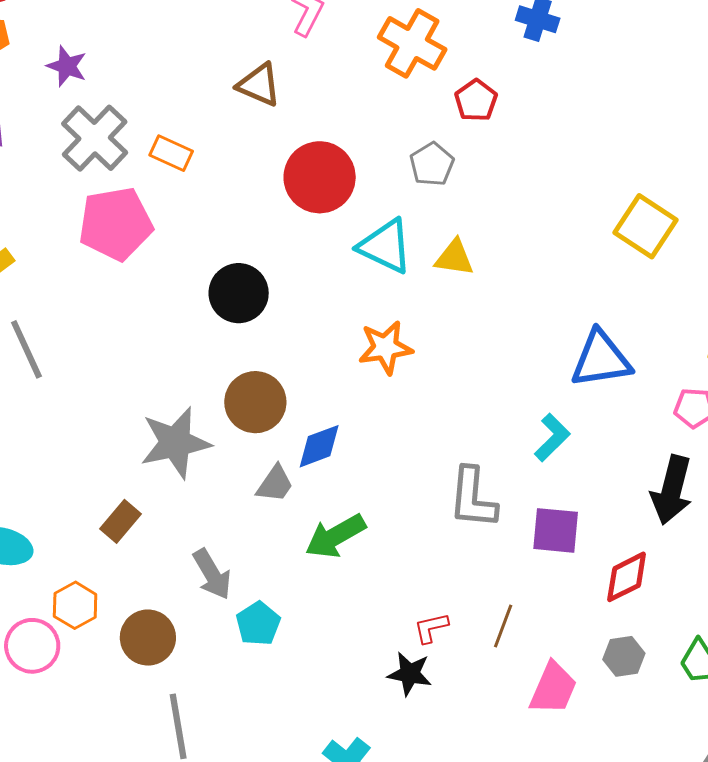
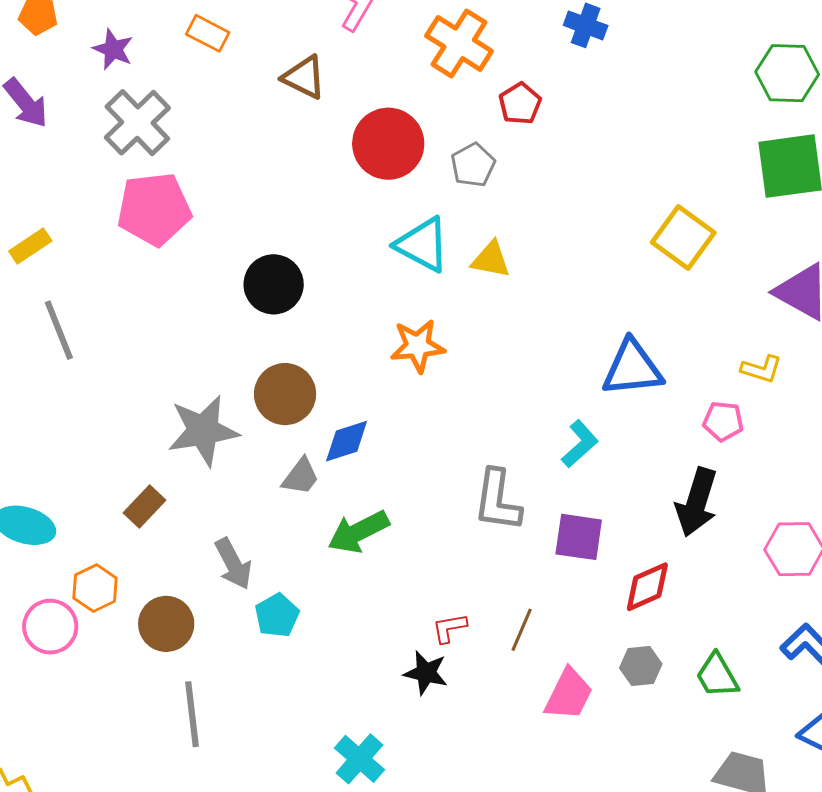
orange rectangle: (171, 153) -> (208, 33), moved
red circle: (320, 177) -> (388, 144), moved

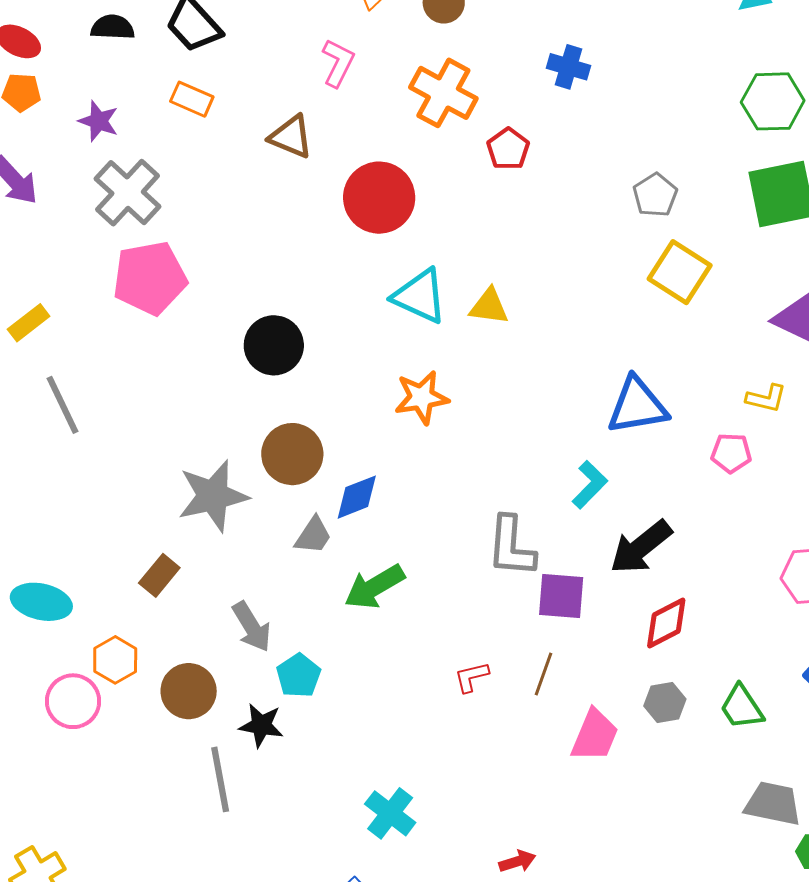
gray pentagon: (473, 165) -> (655, 195), moved
black arrow: (697, 502) -> (641, 547), moved, turned 38
purple square: (579, 537) -> (561, 596), moved
black star: (426, 673) -> (261, 725), moved

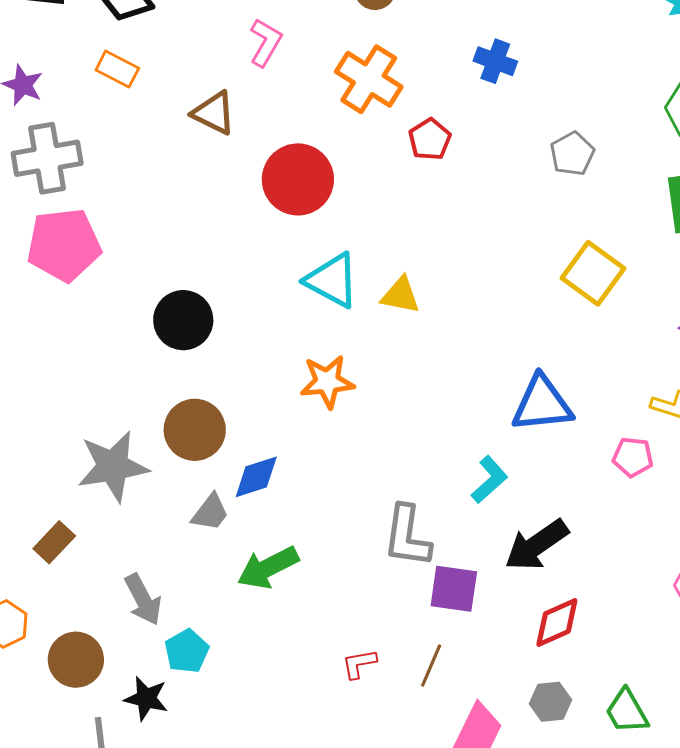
gray cross: (128, 193) -> (47, 158), turned 34
gray pentagon: (655, 195) -> (572, 154), moved

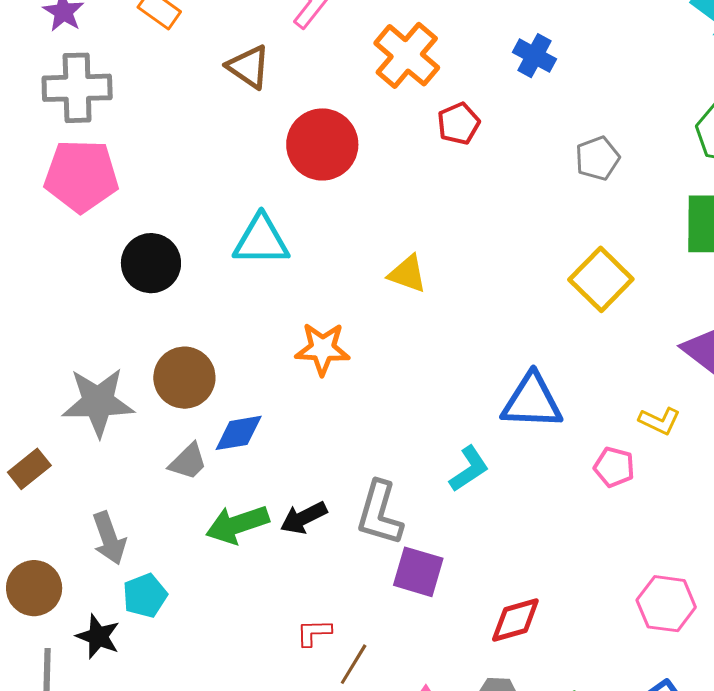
cyan triangle: (332, 280) -> (261, 240), moved, turned -36
black circle: (183, 320) -> (151, 263), moved
black arrow: (537, 545) -> (304, 518), moved, size x0.7
brown line: (431, 665) -> (354, 664), moved

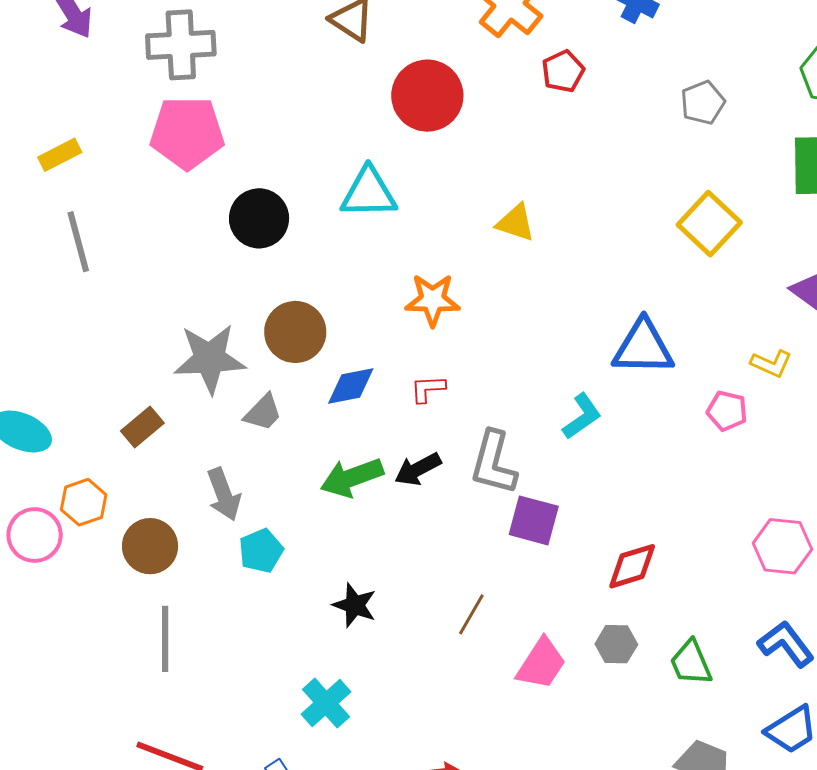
gray trapezoid: (188, 462) -> (263, 412), moved
red L-shape: (314, 633) -> (428, 389), moved
black star: (98, 637) -> (355, 605), moved

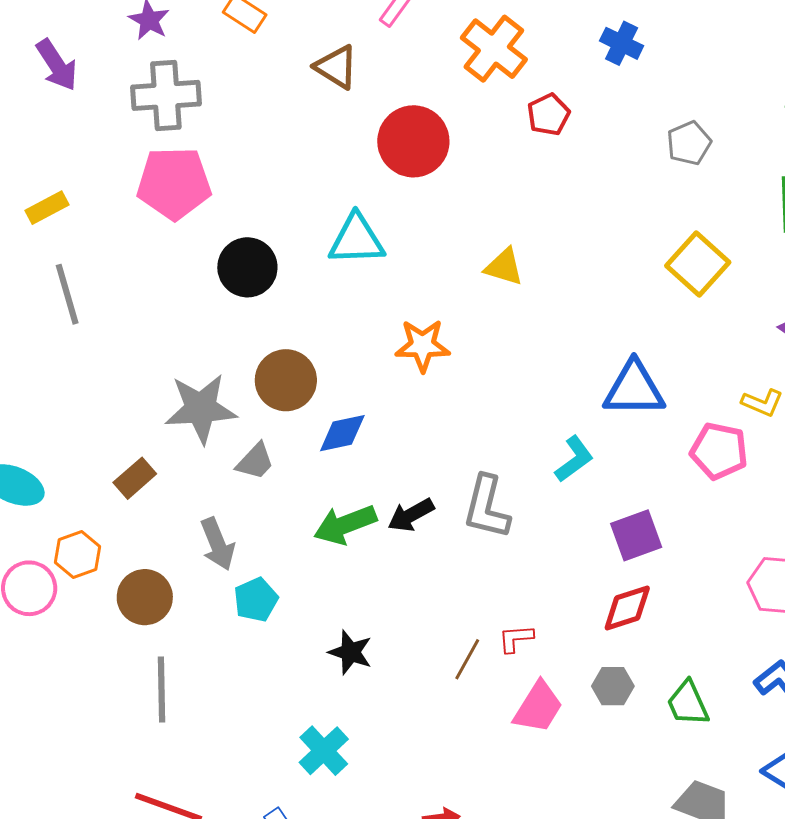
red L-shape: (428, 389) -> (516, 638), moved
pink pentagon: (727, 411) -> (719, 451), size x1.4
purple square: (534, 520) -> (636, 535), moved, turned -34

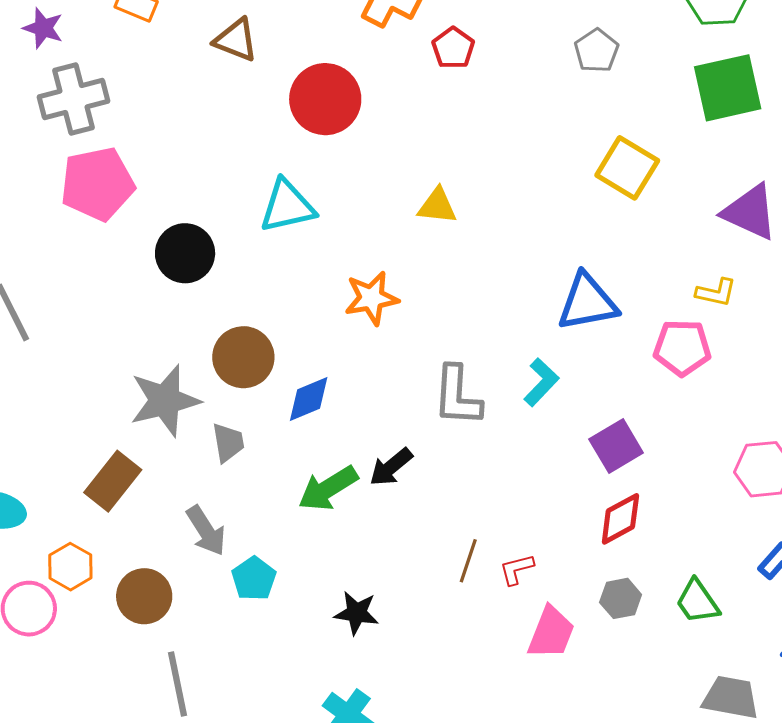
gray trapezoid: (255, 461) -> (228, 443), turned -42
brown rectangle: (135, 478) -> (113, 481), size x1.4
gray L-shape: (487, 507) -> (457, 396), moved
brown line: (467, 659) -> (468, 561), moved

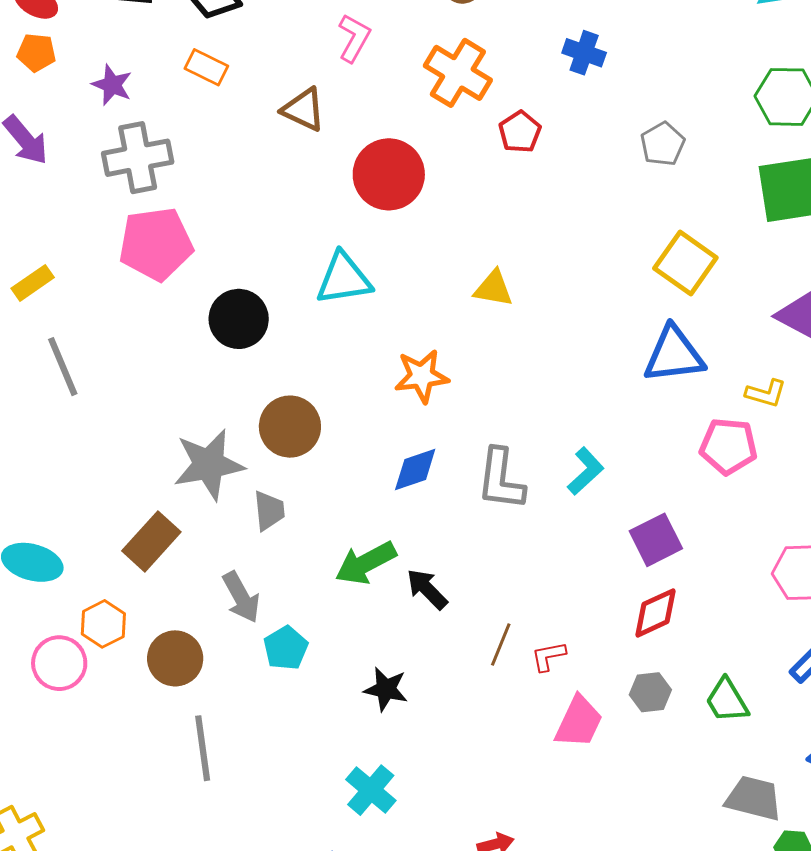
blue triangle: (587, 302) -> (674, 355), moved
blue diamond: (309, 399) -> (415, 469), moved
black arrow: (391, 467) -> (427, 589), moved, turned 81

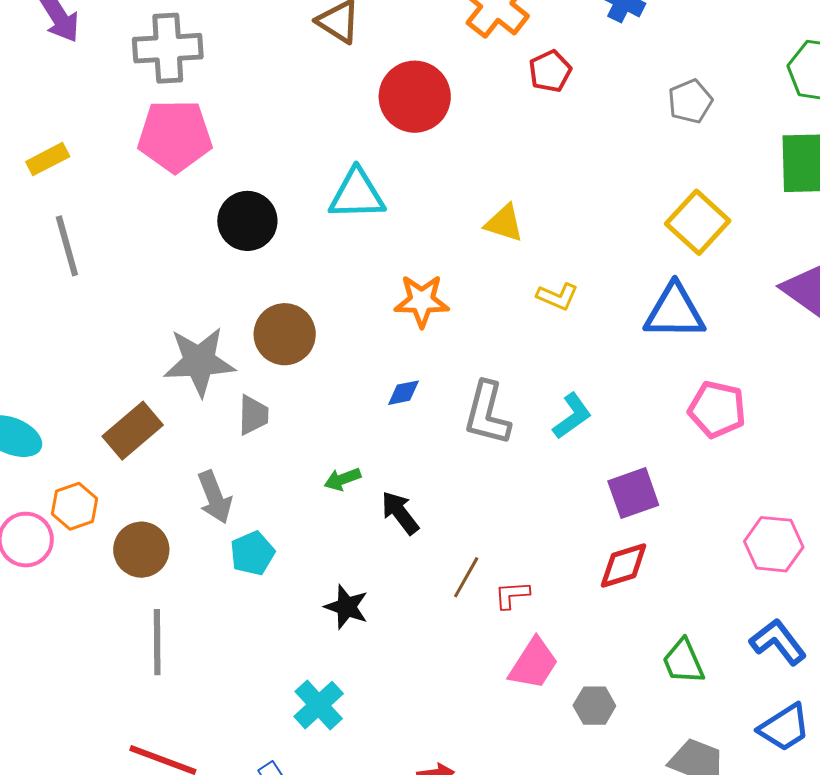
yellow L-shape: (766, 393) -> (557, 296), moved
blue diamond: (415, 469) -> (403, 393), size x0.7
green arrow: (366, 563) -> (342, 479), size x0.6
gray hexagon: (650, 692) -> (594, 706), moved

